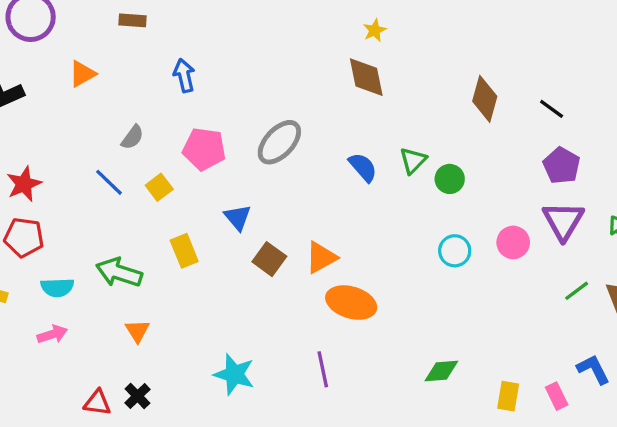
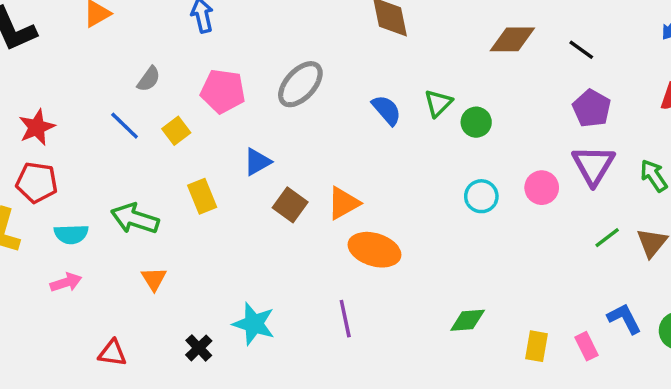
brown diamond: (485, 99) -> (512, 39), turned 75
blue triangle: (238, 217) -> (257, 162), turned 40
black cross: (137, 396) -> (199, 348), moved

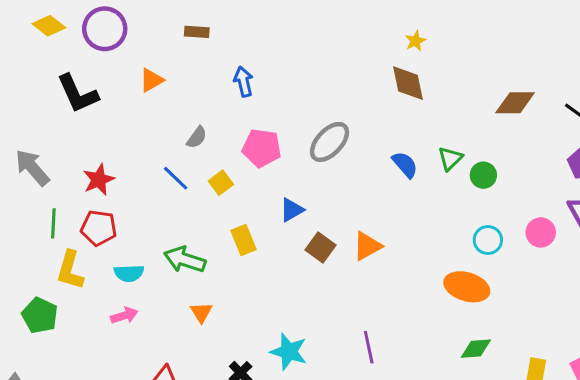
orange ellipse: (374, 250) -> (467, 287), moved

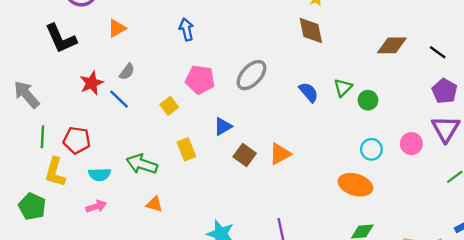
gray semicircle: (197, 137) -> (127, 72), moved
blue line: (176, 178) -> (119, 99), moved
red star: (99, 180) -> (92, 83), moved
orange triangle: (201, 312) -> (154, 204), turned -42

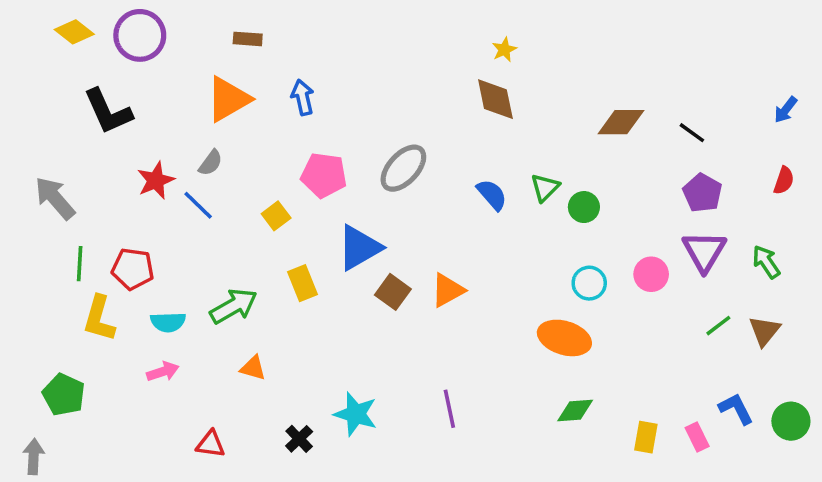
orange triangle: (117, 28) -> (228, 99), moved, size x1.6
blue triangle: (223, 126) -> (359, 248), size x1.6
green arrow: (142, 164) -> (234, 306), turned 132
green pentagon: (32, 206) -> (64, 395), moved

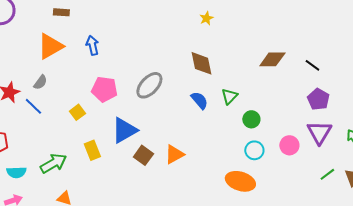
brown diamond: (495, 99) -> (201, 63), moved
green circle: (584, 207) -> (251, 119), moved

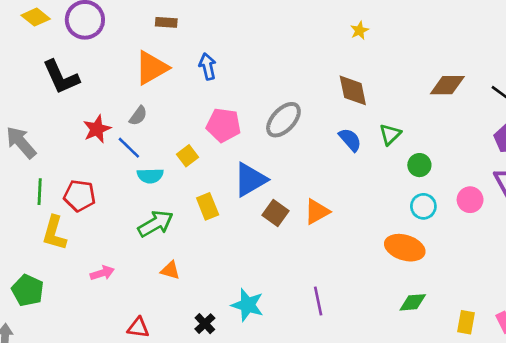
cyan semicircle: (16, 172) -> (150, 176), moved

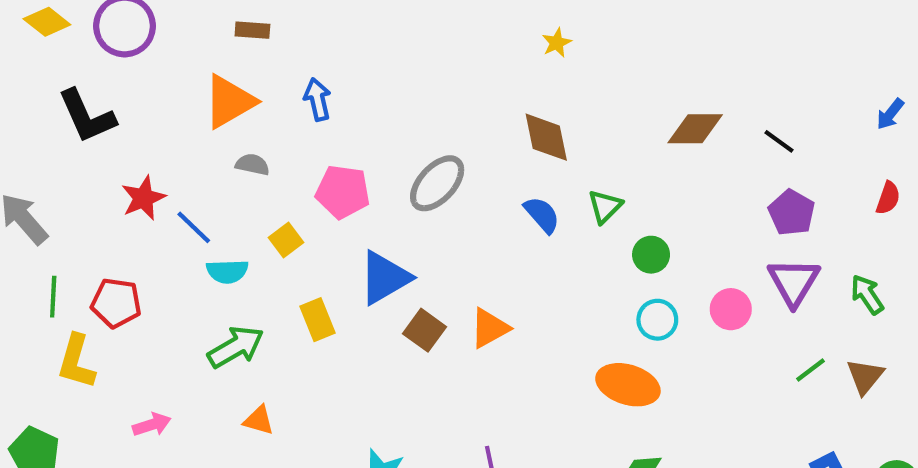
gray semicircle: (138, 116) -> (252, 164), moved, turned -114

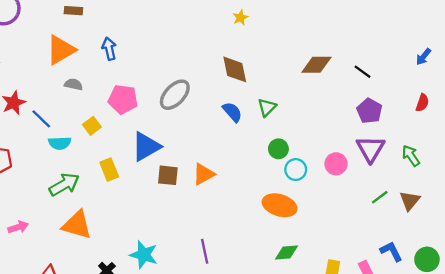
green circle: (651, 255) -> (278, 149), moved
brown square: (424, 330) -> (168, 175), turned -30
orange triangle: (259, 420) -> (77, 225), size x1.8

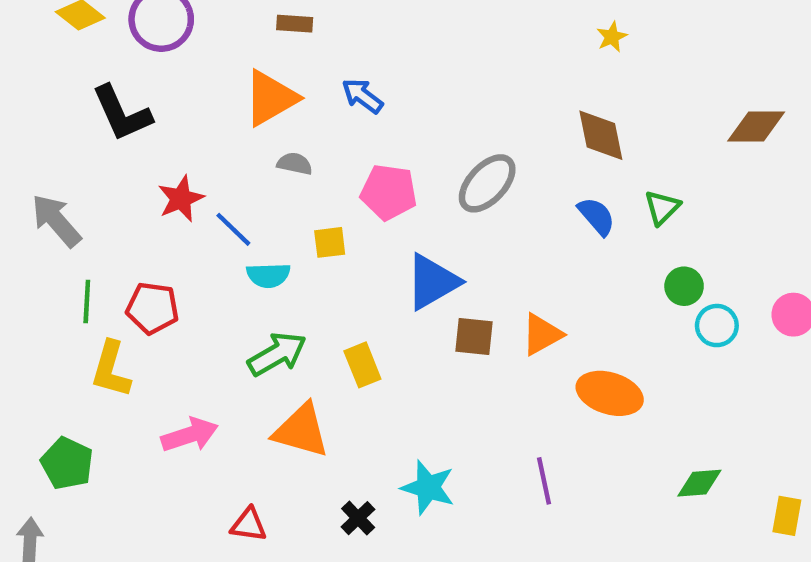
blue arrow: (109, 49) -> (362, 96), turned -40
yellow square: (92, 126) -> (330, 242), turned 30
yellow rectangle: (109, 170) -> (362, 365), moved
orange ellipse: (280, 205) -> (610, 393), moved
pink arrow: (18, 227) -> (190, 435), size x1.4

